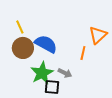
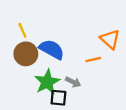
orange triangle: (98, 35) -> (110, 39), turned -36
orange line: (83, 53) -> (93, 59), turned 64

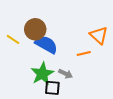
yellow line: (22, 30) -> (13, 39), moved, turned -32
brown circle: (26, 54) -> (35, 29), moved

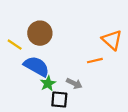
blue semicircle: (46, 44) -> (36, 66), moved
green star: (42, 74) -> (48, 83), size x0.6

